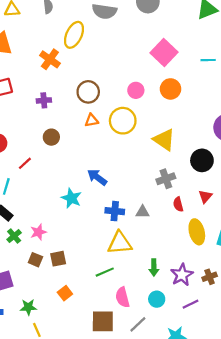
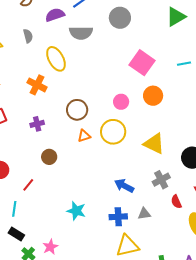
yellow ellipse: (74, 35) -> (56, 59), turned -45
blue arrow: (97, 177) -> (124, 186), moved

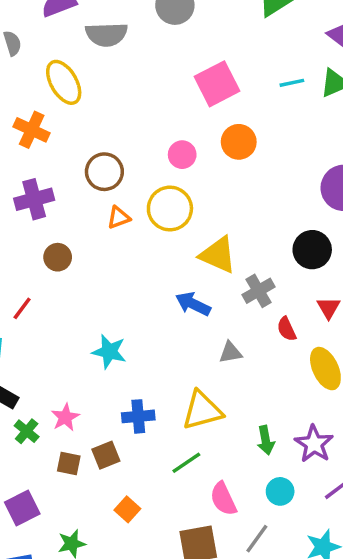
pink square: (142, 63) -> (217, 84), turned 30
purple cross: (37, 124) -> (34, 199), size x1.5
yellow triangle: (154, 144) -> (218, 255), moved
blue cross: (118, 217) -> (138, 416), moved

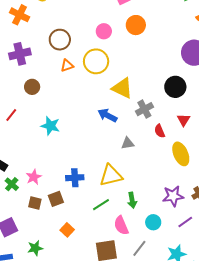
cyan star: (109, 352) -> (50, 126), moved
green arrow: (266, 440) -> (132, 200), moved
purple star: (314, 444) -> (173, 196), turned 30

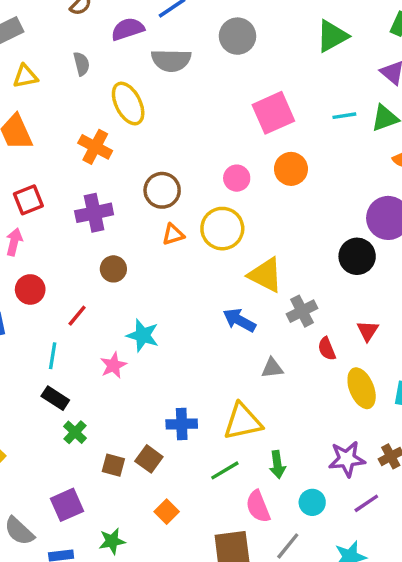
black circle: (175, 87) -> (357, 256), moved
pink star: (34, 177) -> (113, 365), moved
brown square: (56, 199) -> (149, 459), turned -35

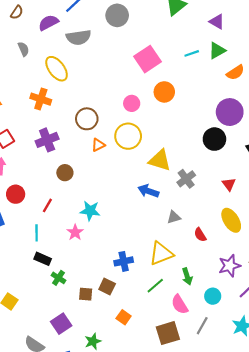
red semicircle: (327, 349) -> (200, 235), moved

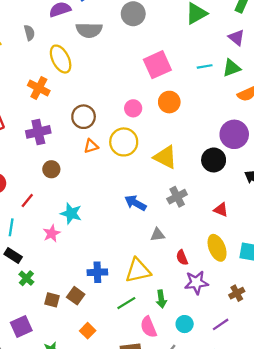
yellow triangle: (160, 160) -> (165, 157), moved
red triangle: (229, 184) -> (221, 210), turned -40
purple star: (230, 266) -> (196, 282), moved

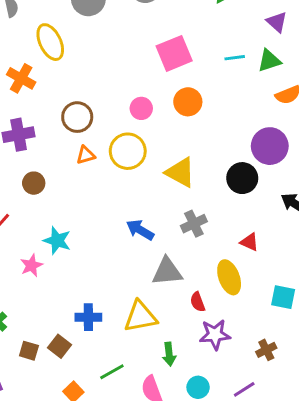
gray triangle: (158, 235) -> (167, 272), size x1.6
yellow ellipse: (217, 248) -> (229, 277), moved
green line: (126, 303) -> (112, 372), moved

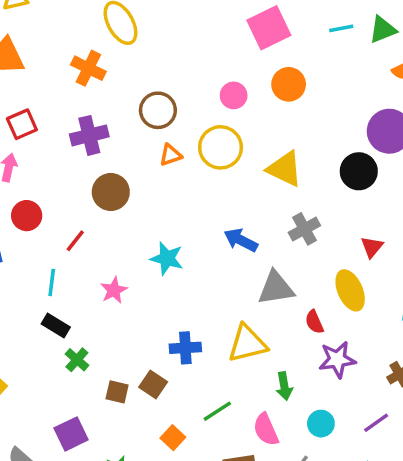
brown circle: (34, 183) -> (111, 192), size x1.4
cyan star: (57, 241) -> (167, 258), moved
red triangle: (249, 242) -> (372, 247), turned 48

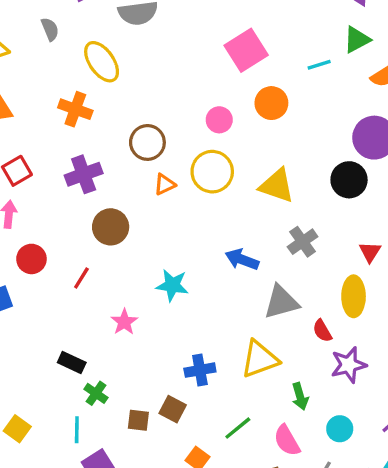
cyan line: (341, 28) -> (319, 65), moved
cyan line: (52, 282) -> (77, 430), moved
yellow ellipse: (350, 290) -> (354, 296), turned 30

